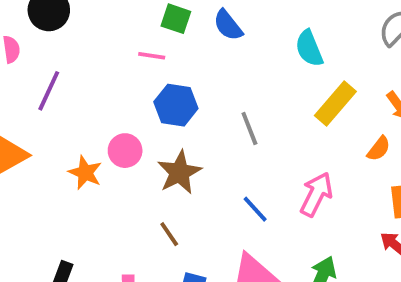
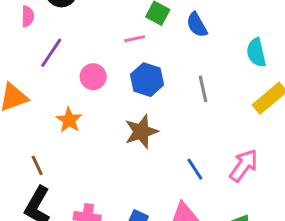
pink line: (152, 56) -> (135, 39), turned -30
gray line: (249, 129) -> (203, 89), moved
pink circle: (125, 151) -> (93, 77), moved
brown line: (169, 234) -> (37, 165), moved

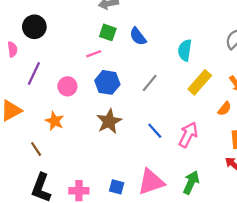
cyan semicircle: (256, 53) -> (185, 50), turned 30
gray line: (203, 89) -> (150, 83), turned 60
brown line: (37, 165) -> (36, 149), moved
blue line: (195, 169) -> (155, 131), moved

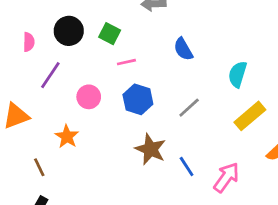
black circle: (34, 27) -> (69, 31), moved
green square: (108, 32) -> (110, 34), moved
brown star: (109, 121) -> (150, 149), moved, turned -30

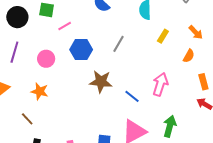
yellow rectangle: (250, 116) -> (163, 36), size x0.6
blue line: (187, 167) -> (132, 96), moved

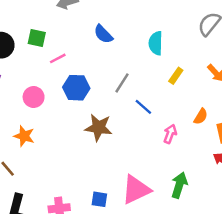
orange semicircle: (189, 56) -> (201, 116), moved
pink arrow: (160, 84) -> (170, 134), size x0.7
blue line: (132, 96) -> (143, 107), moved

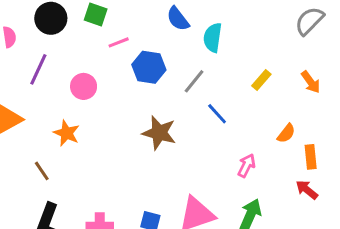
cyan semicircle: (156, 43) -> (213, 38), moved
blue hexagon: (76, 88) -> (149, 67), moved
pink arrow: (170, 134) -> (246, 166), moved

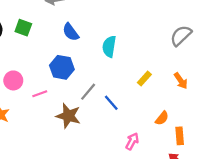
blue semicircle: (178, 19) -> (71, 32), moved
pink line: (119, 42) -> (40, 94), moved
gray line: (194, 81) -> (88, 92), moved

